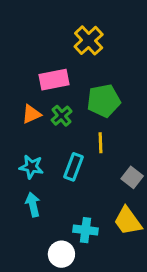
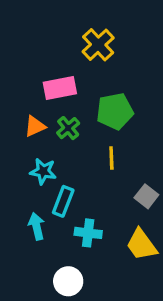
cyan star: (31, 167) -> (43, 171), moved
cyan rectangle: (74, 167) -> (63, 201), moved
cyan cross: (86, 230) -> (88, 233), moved

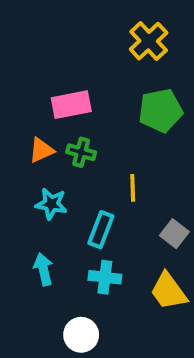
yellow cross: (98, 45) -> (149, 41), moved
green pentagon: (115, 111) -> (161, 111), moved
green cross: (68, 128) -> (81, 152), turned -35
cyan rectangle: (63, 201) -> (101, 230), moved

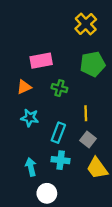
green cross: (81, 152) -> (59, 88), moved
yellow line: (133, 188) -> (86, 113), moved
gray square: (174, 234) -> (88, 140), moved
cyan arrow: (43, 269) -> (31, 167), moved

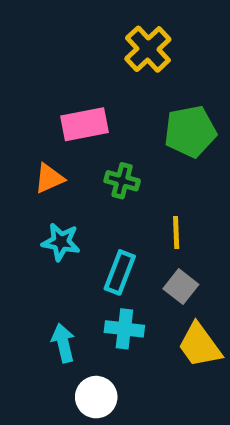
yellow cross: (86, 24) -> (148, 49), moved

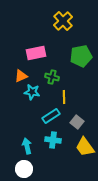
yellow line: (176, 232) -> (64, 97), moved
cyan star: (61, 242) -> (32, 92), moved
cyan rectangle: (120, 272) -> (51, 116), turned 36
white circle: (96, 397) -> (24, 169), moved

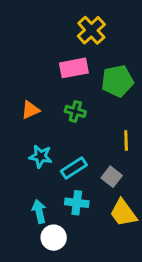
pink rectangle: (36, 53) -> (74, 68), moved
cyan star: (32, 92) -> (41, 156), moved
yellow line: (64, 97) -> (126, 140), moved
white circle: (24, 169) -> (54, 238), moved

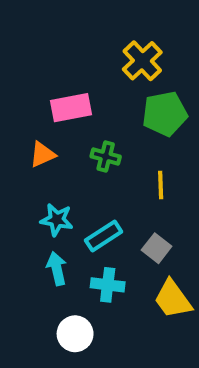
yellow cross: (91, 30) -> (142, 61), moved
pink rectangle: (74, 68) -> (71, 108), moved
yellow line: (126, 140) -> (161, 185), moved
cyan arrow: (39, 211) -> (57, 269), moved

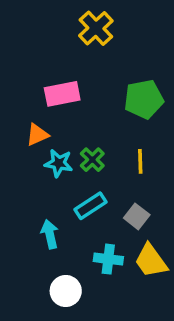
yellow cross: (142, 61) -> (96, 28), moved
green cross: (106, 156) -> (92, 160), moved, turned 30
cyan star: (57, 220) -> (59, 163), moved
cyan cross: (108, 285) -> (108, 259), moved

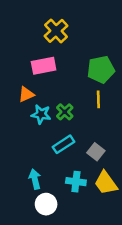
yellow cross: (96, 28) -> (56, 31), moved
yellow line: (140, 161) -> (98, 99), moved
cyan arrow: (50, 234) -> (35, 179), moved

